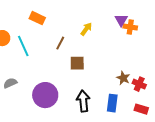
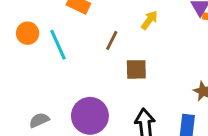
gray semicircle: (10, 83) -> (39, 120), moved

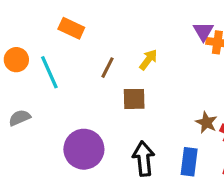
yellow arrow: (149, 20) -> (148, 60), moved
gray semicircle: (39, 120) -> (20, 118), moved

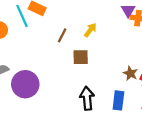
cyan line: (49, 72) -> (22, 16), moved
purple circle: (84, 149) -> (25, 84), moved

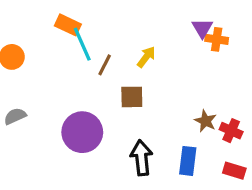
cyan line: (22, 16) -> (82, 44), moved
purple circle: (25, 84) -> (82, 132), moved

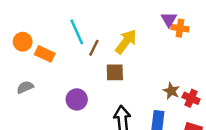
orange rectangle: (68, 25) -> (45, 54), moved
yellow arrow: (146, 57) -> (126, 42), size x1.5
purple circle: (82, 132) -> (77, 99), size x0.7

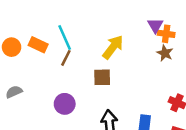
brown line: (94, 48) -> (66, 58), moved
orange rectangle: (45, 54) -> (38, 45), moved
brown star: (171, 91) -> (165, 53), moved

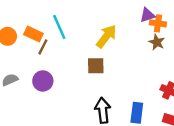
purple triangle: (155, 25) -> (147, 15), turned 42
brown line: (66, 58) -> (43, 47), moved
purple circle: (65, 104) -> (43, 81), moved

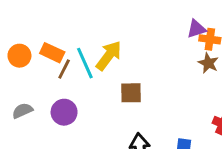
cyan line: (59, 27) -> (85, 63), moved
yellow arrow: (106, 36) -> (109, 56), moved

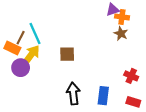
orange rectangle: (52, 53) -> (12, 48), moved
yellow arrow: (109, 56) -> (31, 55), moved

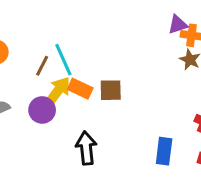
orange rectangle: (12, 48) -> (80, 89), moved
black arrow: (73, 94) -> (86, 148), moved

